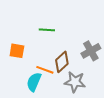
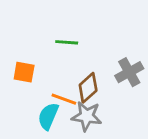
gray star: (75, 82) -> (87, 116), moved

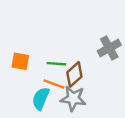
green line: (67, 42) -> (56, 64), moved
gray cross: (129, 72) -> (109, 48), moved

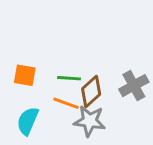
gray cross: (109, 48) -> (134, 86), moved
cyan semicircle: (41, 98) -> (28, 121), moved

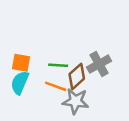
gray cross: (134, 86) -> (99, 64), moved
cyan semicircle: (28, 121) -> (20, 83), moved

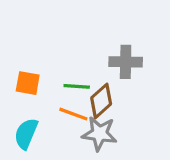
gray cross: (99, 64) -> (126, 62), moved, turned 30
cyan semicircle: (20, 83) -> (26, 134), moved

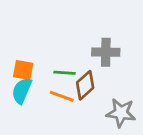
cyan semicircle: (26, 134) -> (22, 91), moved
gray star: (99, 134) -> (121, 113), moved

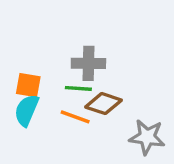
gray cross: (106, 52) -> (88, 63), moved
brown diamond: (85, 85) -> (104, 104), turned 60

